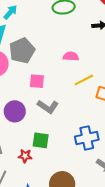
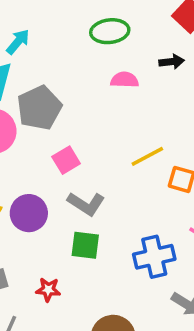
pink semicircle: (71, 56) -> (125, 80), moved
pink square: (37, 81) -> (66, 160), turned -35
green square: (41, 140) -> (85, 245), moved

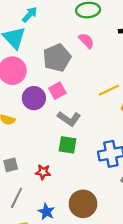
pink semicircle: (125, 80) -> (86, 41), moved, turned 42
gray pentagon: (39, 108) -> (57, 58), moved
purple circle: (29, 213) -> (34, 98), moved

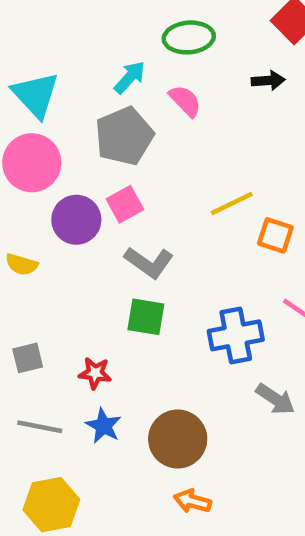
cyan arrow: (30, 15) -> (130, 77), moved
gray line: (16, 198) -> (40, 427), turned 75
blue star: (46, 212) -> (103, 426), moved

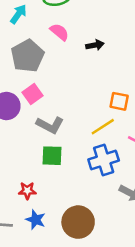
cyan arrow: (130, 77) -> (18, 14), moved
black arrow: (268, 81) -> (95, 45), moved
yellow line: (232, 203) -> (103, 127), moved

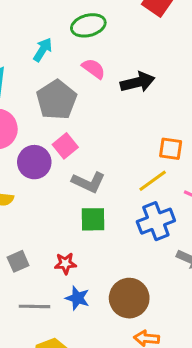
black arrow: (95, 45) -> (138, 82), size x1.5

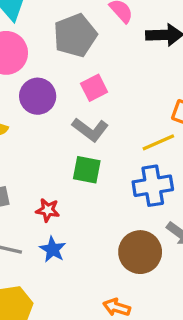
pink square: (65, 146) -> (94, 88), moved
brown circle: (129, 298) -> (140, 252), moved

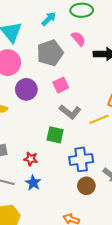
gray L-shape: (90, 130) -> (70, 112), moved
blue cross: (153, 186) -> (81, 159), moved
brown circle: (140, 252) -> (86, 186), size x0.7

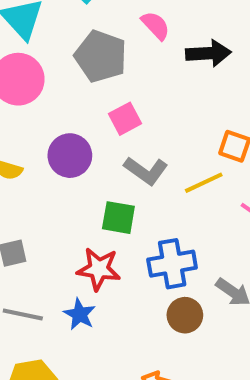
gray pentagon: (50, 53) -> (101, 56), turned -30
purple circle: (26, 89) -> (70, 156), moved
red star: (31, 159) -> (99, 269), moved, size x1.5

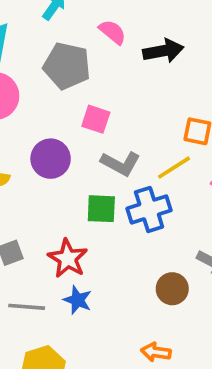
pink square: (125, 119) -> (96, 119), turned -36
blue cross: (172, 264) -> (149, 209), moved
red star: (99, 269) -> (68, 258), moved, turned 30

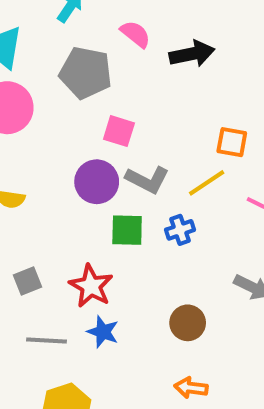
purple circle: (51, 159) -> (97, 182), moved
blue cross: (149, 209) -> (180, 230), size x0.6
brown circle: (172, 289) -> (188, 323), moved

